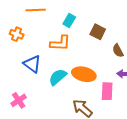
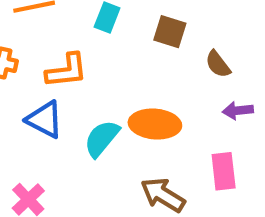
orange L-shape: (60, 43) -> (67, 71), moved
pink rectangle: (107, 91) -> (224, 171), moved

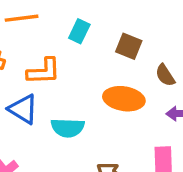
orange ellipse: (155, 124) -> (124, 99), moved
cyan semicircle: (102, 138) -> (68, 128), turned -132

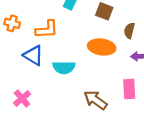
brown semicircle: (165, 75) -> (129, 31), turned 49

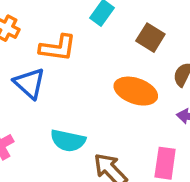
cyan semicircle: (64, 67) -> (68, 141), moved

